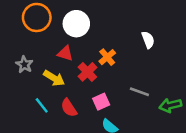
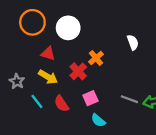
red triangle: (65, 53) -> (48, 54), moved
gray star: (24, 65) -> (17, 81), moved
gray line: (139, 92) -> (129, 99), moved

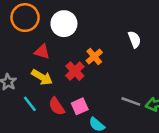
pink square: (90, 98) -> (80, 106), moved

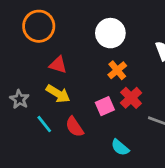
white circle: (64, 24) -> (110, 33), moved
red cross: (75, 71) -> (131, 98), moved
pink square: (80, 106) -> (105, 106), moved

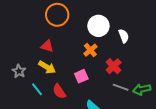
orange circle: (39, 26) -> (57, 15), moved
white circle: (110, 33) -> (98, 26), moved
red cross: (131, 98) -> (114, 66), moved

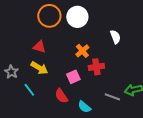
white circle: (98, 26) -> (77, 17), moved
red cross: (114, 66) -> (96, 67), moved, turned 35
gray line: (121, 87) -> (112, 97), moved
red semicircle: (59, 91) -> (61, 96), moved

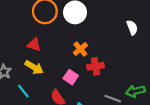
white semicircle: (115, 37) -> (132, 27), moved
pink square: (73, 77) -> (71, 77), turned -32

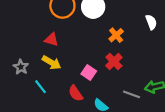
orange cross: (80, 49) -> (116, 35), moved
red cross: (95, 66) -> (114, 61), turned -35

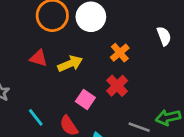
yellow arrow: (51, 63) -> (70, 64), moved, turned -54
cyan line: (41, 87) -> (36, 117), moved

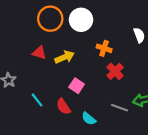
orange cross: (120, 53) -> (104, 48), turned -32
red cross: (117, 86) -> (115, 71), moved

